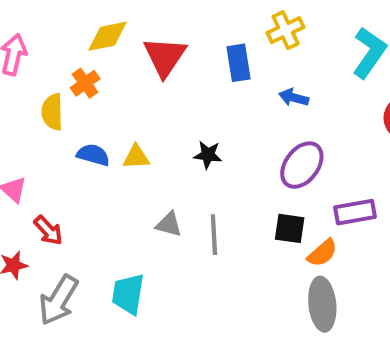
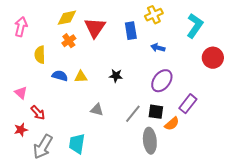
orange cross: (85, 83) -> (69, 41), moved
purple rectangle: (355, 212) -> (188, 104), turned -42
gray line: (214, 235) -> (133, 114), moved, turned 42
gray ellipse: (322, 304) -> (150, 141), moved

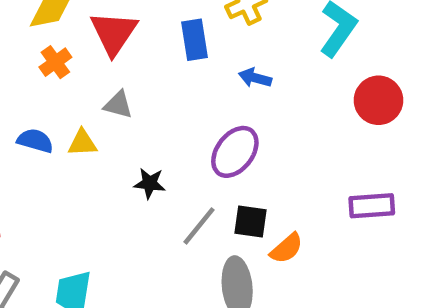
black star: (116, 76) -> (150, 183), moved
purple ellipse: (162, 81) -> (235, 152), moved
purple rectangle: (188, 104) -> (372, 206), moved, turned 48
gray triangle: (97, 110) -> (118, 105), moved

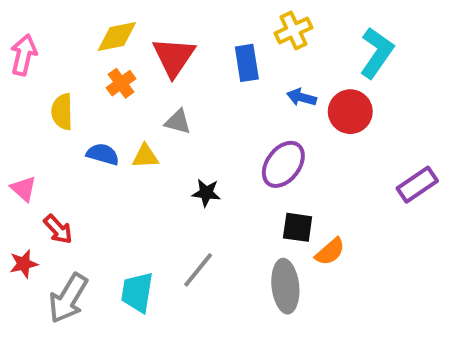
red circle: (378, 100) -> (350, 112), moved
purple rectangle: (372, 206) -> (417, 185), moved, turned -30
gray line: (199, 226) -> (198, 270), moved

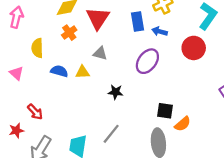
blue arrow: (302, 97) -> (160, 31), moved
purple ellipse: (283, 164) -> (147, 61), moved
pink triangle: (24, 189) -> (16, 73), moved

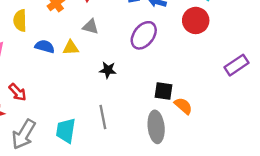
orange semicircle: (183, 124) -> (183, 106), turned -98
gray line: (111, 134) -> (103, 117), turned -50

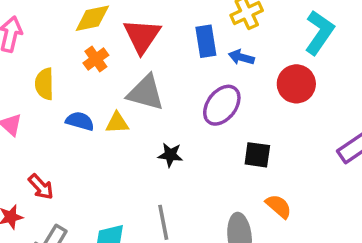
gray triangle: (91, 27) -> (146, 93), size x1.6
black square: (164, 91) -> (257, 155), moved

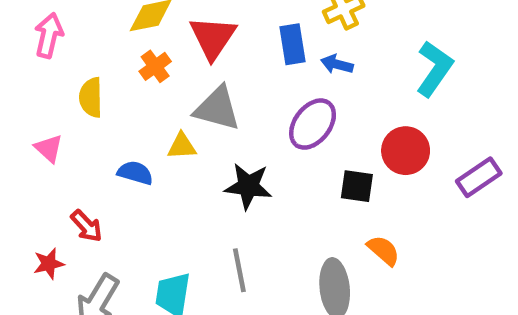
cyan L-shape: (319, 32) -> (434, 69), moved
red circle: (296, 84) -> (406, 151), moved
blue semicircle: (80, 121) -> (135, 173), moved
black star: (170, 155) -> (248, 186), size x1.5

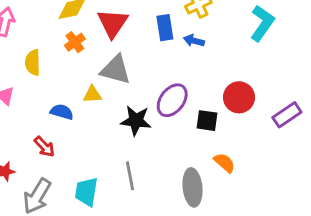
cyan L-shape: (434, 69) -> (262, 23), moved
purple ellipse: (313, 124) -> (172, 100), moved
red arrow: (86, 226) -> (44, 147), moved

